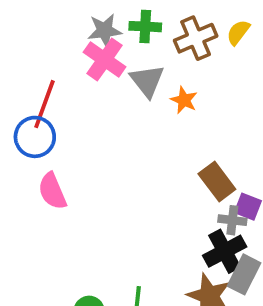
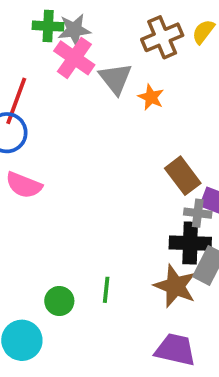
green cross: (145, 27) -> (48, 26), moved
pink semicircle: (52, 191) -> (24, 185), turned -45
black cross: (225, 251) -> (190, 243), turned 30

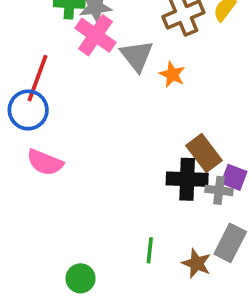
black cross: (190, 243) -> (187, 179), moved
brown star: (175, 286) -> (197, 263), size x0.7
green line: (106, 290) -> (150, 250), moved

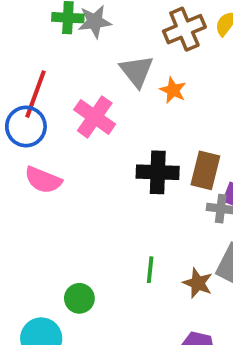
pink cross: (95, 35) -> (95, 117), moved
brown rectangle: (204, 153) -> (205, 170), turned 51
black cross: (187, 179) -> (158, 172), moved

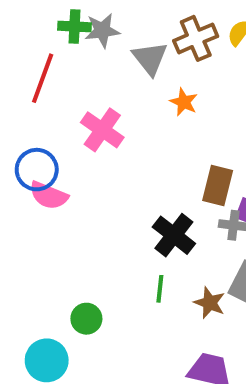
gray triangle: (137, 71) -> (150, 58), moved
red line: (35, 94) -> (43, 78), moved
blue circle: (26, 127) -> (37, 170), moved
black cross: (158, 172) -> (174, 235), moved, turned 36

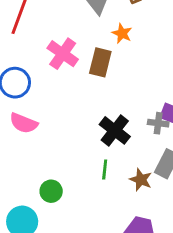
brown rectangle: (218, 186) -> (100, 62), moved
pink semicircle: (49, 195) -> (24, 123), moved

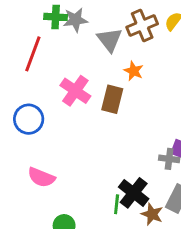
pink semicircle: (24, 123) -> (41, 177), moved
black cross: (115, 130) -> (134, 193), moved

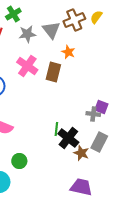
green cross: (56, 17) -> (13, 14), turned -35
gray star: (75, 20) -> (27, 34), moved
green line: (117, 204) -> (56, 129), moved

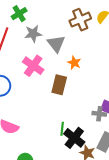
gray triangle: (51, 30) -> (56, 44), moved
orange star: (68, 52) -> (74, 63), moved
brown rectangle: (53, 72) -> (59, 85), moved

